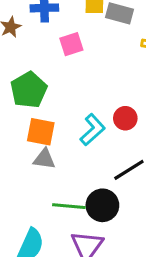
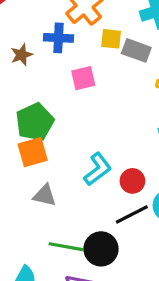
red circle: (125, 118) -> (132, 181), moved
orange square: (41, 132) -> (33, 152), moved, turned -32

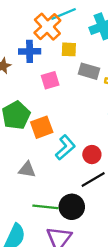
gray rectangle: (136, 50) -> (89, 71), moved
orange square: (33, 152) -> (42, 127), moved

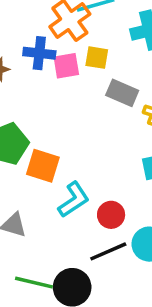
pink square: (50, 80) -> (66, 66), moved
orange square: (42, 127) -> (43, 166), turned 30

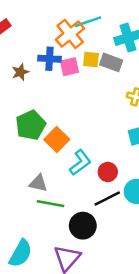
gray rectangle: (122, 93) -> (111, 62), moved
orange square: (43, 166) -> (57, 140), turned 30
green line: (34, 283) -> (50, 204), moved

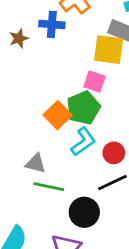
yellow square: (91, 60) -> (109, 50), moved, size x1.6
pink square: (69, 67) -> (94, 81), moved, turned 30
green pentagon: (31, 125) -> (83, 108), moved

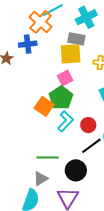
pink square: (94, 81) -> (65, 78), turned -35
gray triangle: (36, 163) -> (41, 179), moved, turned -35

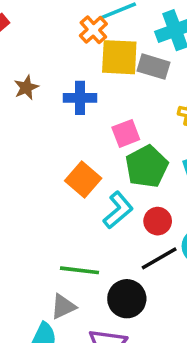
orange cross: (41, 22) -> (93, 30), size x0.7
blue cross: (28, 44) -> (80, 98), moved
yellow square: (71, 54) -> (119, 57), moved
green pentagon: (61, 98) -> (147, 166), moved

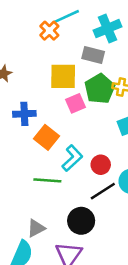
yellow square: (119, 57) -> (63, 76), moved
blue cross: (80, 98) -> (24, 114), moved
green pentagon: (147, 166) -> (100, 89), moved
green line: (80, 270) -> (47, 180), moved

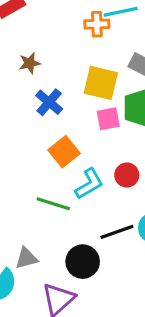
orange cross: (49, 31) -> (97, 24), turned 30
blue cross: (24, 114) -> (49, 102), moved, turned 30
red circle: (101, 165) -> (127, 175), moved

